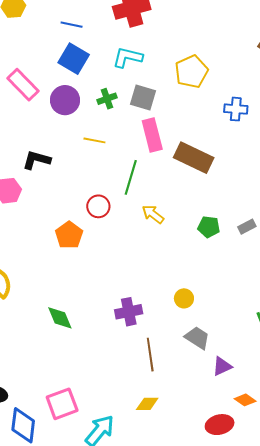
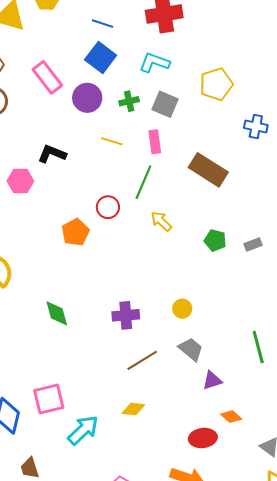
pink rectangle: (152, 135) -> (155, 142), moved, size x0.7
brown line: (150, 355) -> (142, 360), turned 60

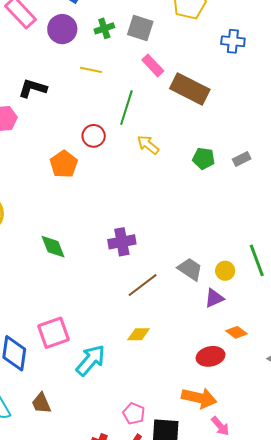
pink rectangle: (155, 142) -> (153, 65), moved, turned -30
yellow circle: (182, 309) -> (225, 271), moved

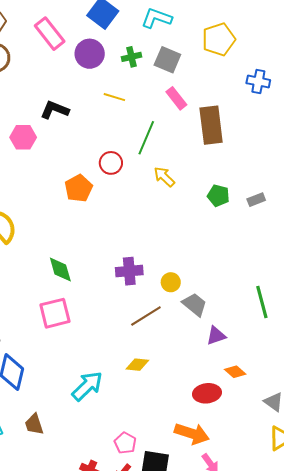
brown rectangle: (190, 89) -> (211, 125), turned 51
yellow circle: (225, 271) -> (171, 282), moved
pink square: (53, 333) -> (55, 313), moved

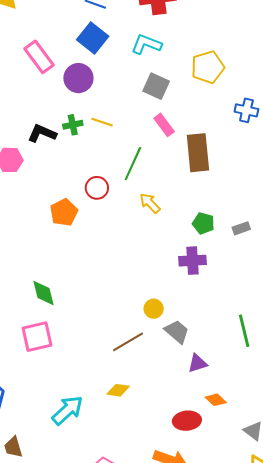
green cross: (131, 57) -> (73, 125), moved
purple cross: (129, 271) -> (192, 261), moved

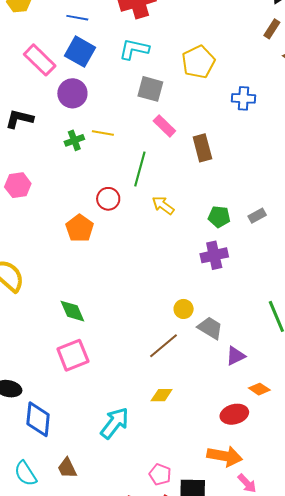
pink rectangle: (39, 57) -> (40, 60), moved
black L-shape: (42, 133) -> (19, 119), moved
brown rectangle: (198, 153) -> (202, 148), size x0.7

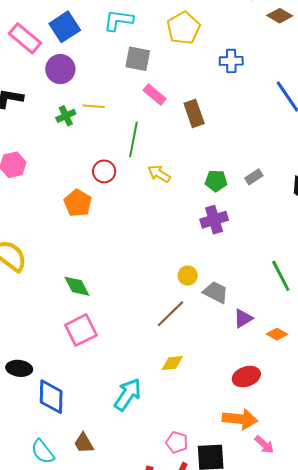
blue square: (80, 52) -> (65, 27), turned 32
orange diamond: (259, 389) -> (277, 334), moved

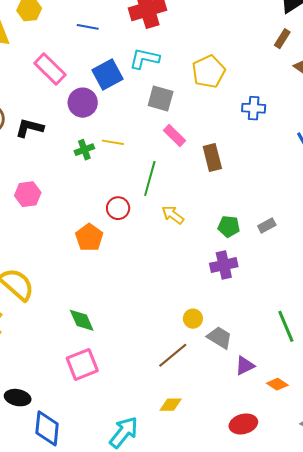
blue square: (65, 27) -> (108, 75), moved

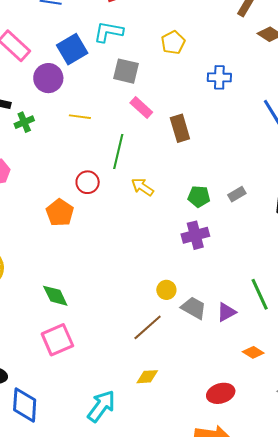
yellow pentagon: (209, 72) -> (173, 42), size x0.7
green cross: (84, 150) -> (24, 122), moved
purple triangle: (245, 366) -> (226, 312), moved

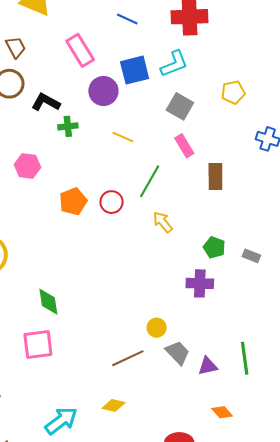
cyan L-shape: (108, 32) -> (174, 64), turned 132
gray rectangle: (237, 194) -> (251, 256), turned 36
orange pentagon: (60, 213) -> (73, 201), moved

